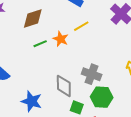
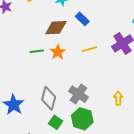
brown diamond: (33, 18) -> (56, 28), moved
yellow line: (81, 26) -> (89, 49), moved

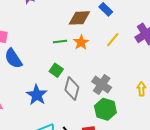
yellow line: (89, 49) -> (113, 40), turned -35
green square: (56, 122) -> (56, 70), moved

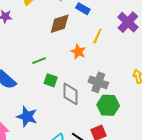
green line: (60, 42) -> (39, 61), moved
orange star: (81, 42) -> (78, 52), moved
blue star: (37, 95) -> (27, 117), moved

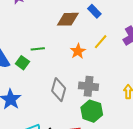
green square: (51, 80) -> (22, 63), moved
gray cross: (98, 82) -> (89, 86), turned -30

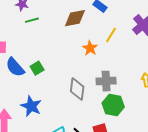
green line: (38, 49) -> (32, 20), moved
green square: (22, 63) -> (37, 68), turned 32

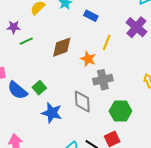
brown diamond: (75, 18) -> (62, 47), moved
gray cross: (106, 81) -> (103, 80), moved
blue star: (31, 106) -> (52, 113), moved

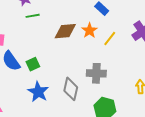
orange star: (88, 59) -> (89, 30), moved

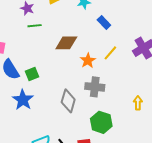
orange star: (89, 30) -> (88, 60), moved
blue star: (38, 92) -> (23, 100), moved

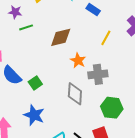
orange star: (88, 60) -> (78, 61), moved
green square: (32, 74) -> (35, 83), moved
blue star: (23, 100) -> (34, 115), moved

